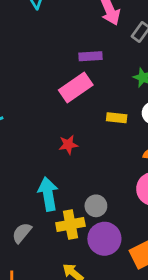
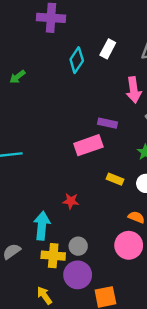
red star: (68, 145) -> (71, 201), moved

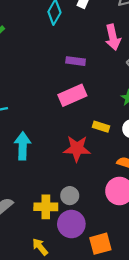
purple rectangle: (107, 123) -> (76, 61), moved
red star: (71, 201) -> (77, 149), moved, size x1.6
cyan arrow: (42, 226) -> (23, 146), moved

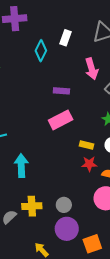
red star: (77, 149) -> (89, 164), moved, size x0.7
yellow cross: (46, 207) -> (32, 206), moved

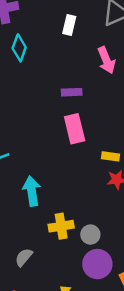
cyan diamond: (41, 51) -> (19, 48), moved
pink rectangle: (61, 120) -> (75, 129), turned -70
yellow cross: (32, 206) -> (61, 226), moved

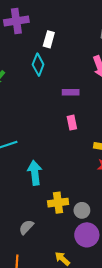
white rectangle: (69, 25) -> (49, 39), moved
cyan diamond: (19, 48) -> (38, 65), moved
pink rectangle: (75, 129) -> (72, 123), size x0.6

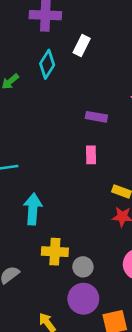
cyan diamond: (38, 65) -> (47, 64), moved

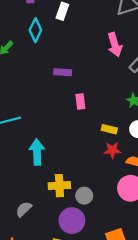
purple rectangle: (96, 117) -> (63, 72), moved
purple circle: (83, 299) -> (72, 221), moved

